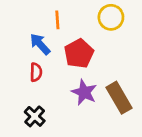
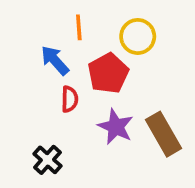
yellow circle: (111, 17) -> (138, 36), moved
red semicircle: (36, 72) -> (70, 99), moved

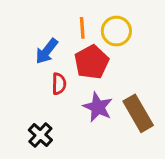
orange line: (79, 27) -> (82, 28), moved
blue arrow: (55, 60) -> (47, 51), turned -100

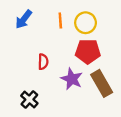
blue arrow: (47, 51) -> (24, 19), moved
red pentagon: (92, 62) -> (88, 51), moved, turned 30

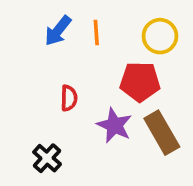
blue arrow: (24, 19) -> (58, 31), moved
yellow circle: (86, 23) -> (160, 36), moved

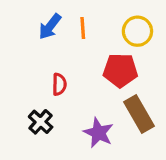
purple star: (114, 125) -> (98, 133), moved
black cross: (47, 158) -> (41, 122), moved

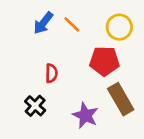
orange line: (83, 28) -> (72, 24), turned -42

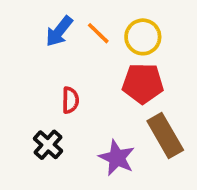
yellow circle: (119, 27) -> (143, 37), moved

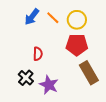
purple star: (117, 158) -> (49, 85), moved

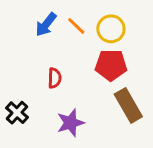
black cross: (26, 78) -> (17, 113), moved
purple star: (49, 85) -> (70, 123), turned 30

